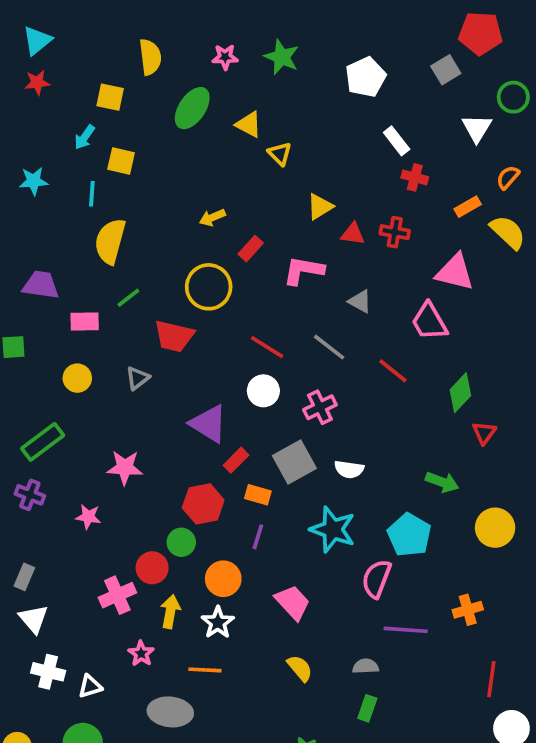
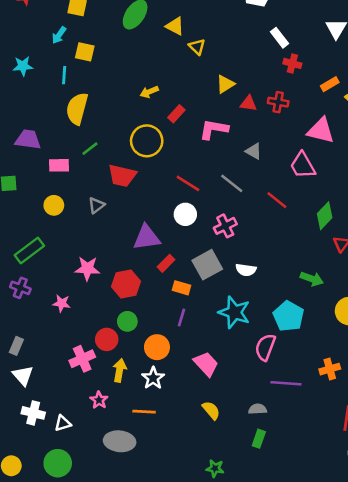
purple triangle: (209, 424) -> (147, 238), turned -40
red hexagon: (203, 504) -> (126, 284), moved

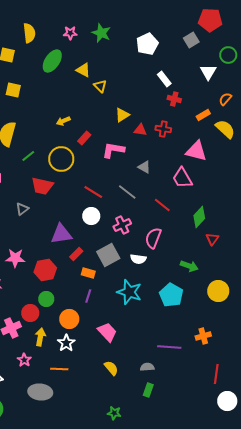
green line: (90, 149) -> (28, 156), moved
pink semicircle: (265, 347) -> (153, 238), moved

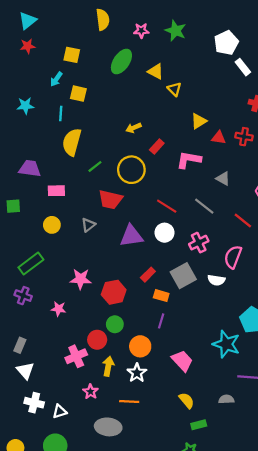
yellow semicircle: (29, 33) -> (103, 20), moved
white rectangle: (164, 79) -> (243, 67), moved
purple triangle: (61, 234) -> (131, 236), moved
cyan star: (129, 292) -> (226, 344), moved
green rectangle: (148, 390) -> (199, 425), moved, turned 56

